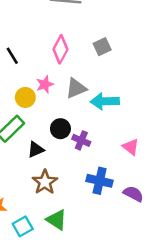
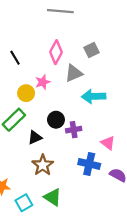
gray triangle: (76, 88) -> (74, 73), moved
purple cross: (81, 140) -> (74, 130), turned -32
pink triangle: (131, 147) -> (108, 143), moved

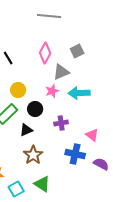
pink star: (43, 82) -> (52, 91), moved
black circle: (56, 120) -> (35, 109), moved

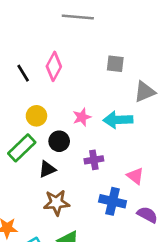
gray square: (77, 51) -> (115, 64), turned 32
pink diamond: (45, 53) -> (54, 66), moved
gray triangle: (61, 72) -> (145, 92), moved
brown star: (33, 155) -> (56, 203), turned 30

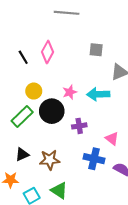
black circle: (59, 141) -> (52, 111), size x1.5
black triangle: (47, 169) -> (22, 154), moved

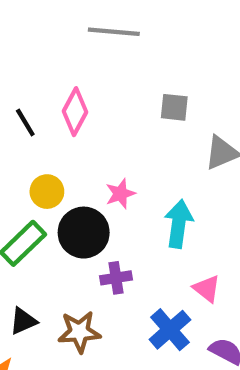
cyan arrow: (98, 94) -> (179, 224), moved, turned 100
purple cross: (79, 126) -> (116, 278), moved
blue cross: (94, 159) -> (170, 330), turned 36

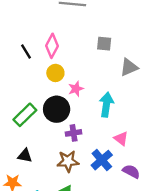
yellow circle: (47, 192) -> (55, 73), moved
black triangle: (23, 321) -> (25, 156), turned 35
brown star: (79, 332) -> (68, 161), moved

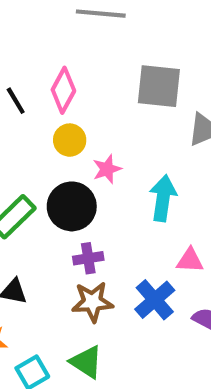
gray square: (104, 44) -> (159, 86), size x1.6
purple cross: (74, 133) -> (88, 258), moved
pink triangle: (121, 139) -> (190, 260), turned -35

